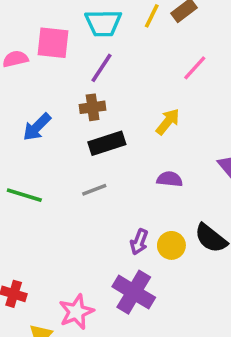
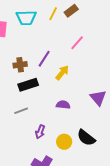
purple line: (101, 68) -> (44, 59), moved
purple arrow: (139, 242) -> (40, 132), moved

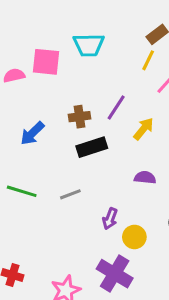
yellow line: (53, 14) -> (148, 60), moved
gray line: (21, 111) -> (70, 194), moved
yellow circle: (64, 142) -> (134, 237), moved

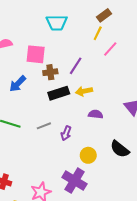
pink square: (46, 62) -> (36, 54), moved
yellow arrow: (144, 129) -> (84, 91), moved, turned -140
purple arrow: (110, 219) -> (66, 133), moved

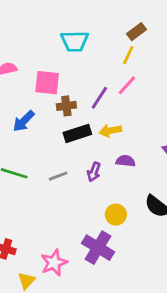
pink line: (110, 49) -> (127, 85), moved
purple arrow: (66, 133) -> (94, 172), moved

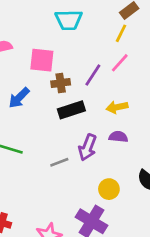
yellow arrow: (110, 131) -> (117, 107), moved
purple arrow: (94, 172) -> (87, 147), size x1.4
gray line: (58, 176) -> (59, 162), moved

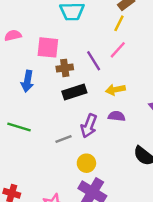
purple line: (93, 75) -> (94, 61), turned -65
blue arrow: (19, 98) -> (27, 81), turned -35
yellow circle: (109, 189) -> (86, 163), moved

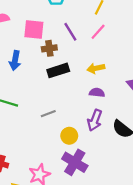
purple line: (94, 61) -> (70, 32), moved
purple arrow: (89, 126) -> (95, 120), moved

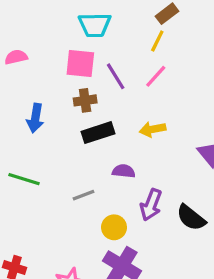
pink square: (34, 30) -> (80, 63), moved
purple semicircle: (97, 93) -> (124, 171), moved

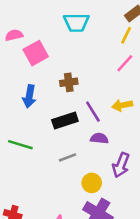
pink semicircle: (16, 57) -> (14, 35), moved
pink square: (80, 63) -> (36, 53), moved, turned -35
purple line: (116, 76) -> (93, 112), moved
black rectangle: (98, 133) -> (65, 121), moved

